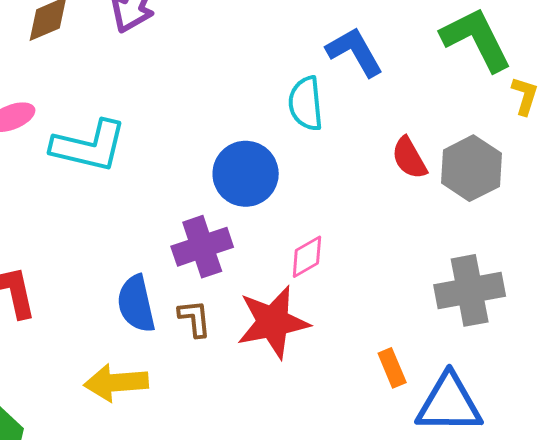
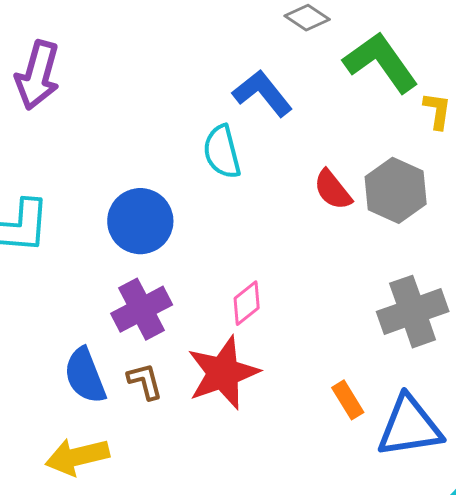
blue circle: (246, 174) -> (140, 221), moved

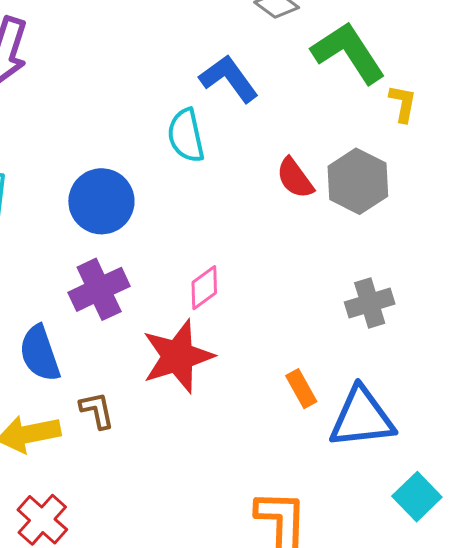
gray cross: (413, 312) -> (370, 303), size x0.7
brown L-shape: (145, 381) -> (97, 410), moved

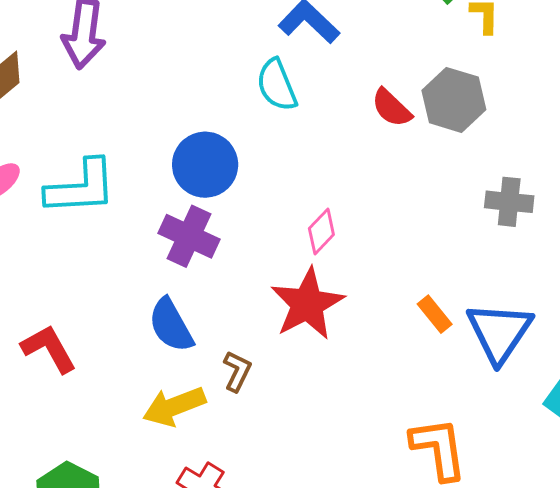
purple cross: (99, 289) -> (189, 236), moved, turned -30
gray cross: (370, 303) -> (509, 202), moved, turned 33
brown L-shape: (97, 410) -> (237, 371), turned 48
blue triangle: (362, 418) -> (499, 332), turned -40

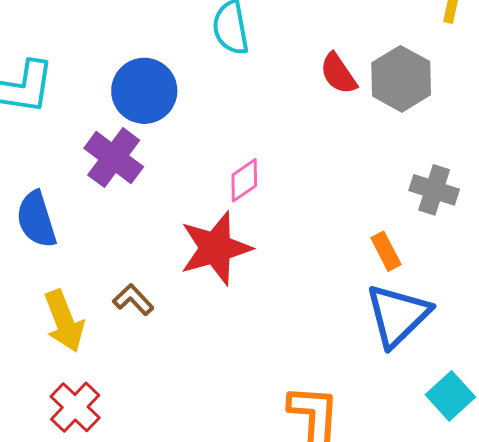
orange rectangle: (435, 314) -> (386, 251), moved
blue semicircle: (171, 325) -> (36, 219), moved
brown L-shape: (237, 371) -> (133, 300), turned -81
yellow arrow: (174, 406) -> (64, 321), turned -102

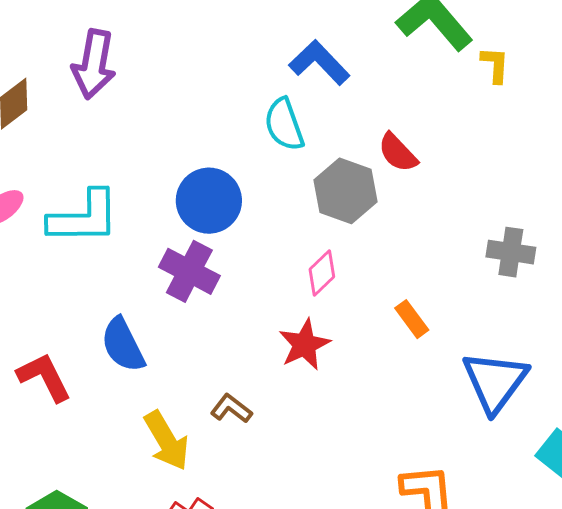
gray hexagon: (401, 79) -> (346, 191), moved
red star: (216, 248) -> (304, 345), size x0.7
orange rectangle: (386, 251) -> (412, 319), moved

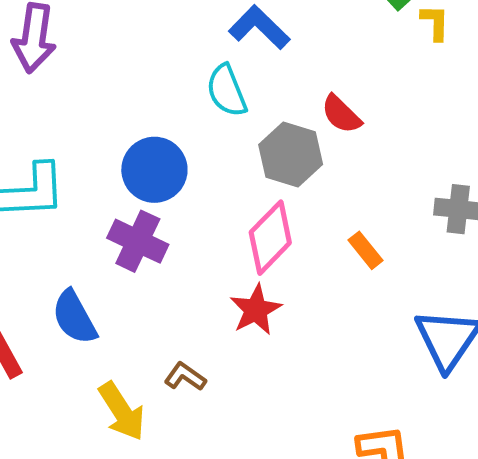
pink diamond: (322, 273) -> (270, 238), size x1.6
orange rectangle: (412, 319) -> (365, 250), moved

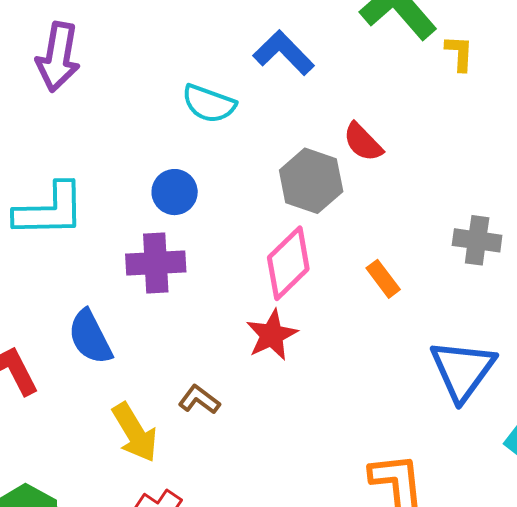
cyan semicircle: (227, 91) -> (209, 104), moved, turned -50
blue circle: (154, 170) -> (175, 192), size x0.7
purple cross: (138, 241) -> (156, 263), turned -30

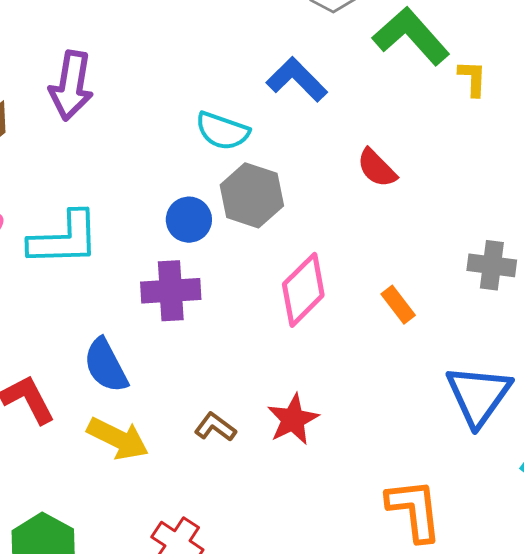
gray hexagon: (311, 181) -> (252, 195), moved
red star: (272, 335) -> (293, 419), moved
yellow arrow: (135, 433) -> (118, 439), moved, turned -32

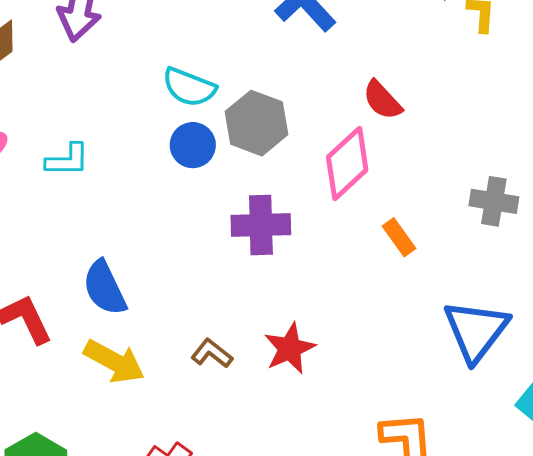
cyan semicircle: (222, 131) -> (189, 87), moved
cyan L-shape: (64, 239) -> (67, 160), size x0.6
pink diamond: (303, 290) -> (347, 163), moved
purple cross: (171, 291) -> (261, 225), moved

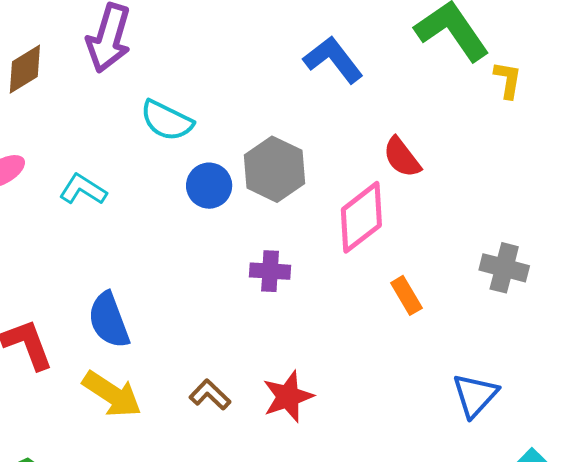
cyan semicircle: (189, 87) -> (167, 121), moved
cyan L-shape: (67, 160) -> (83, 190), turned -153
purple cross: (261, 225) -> (270, 271), size x0.7
blue triangle: (476, 331) -> (475, 395), size x0.7

